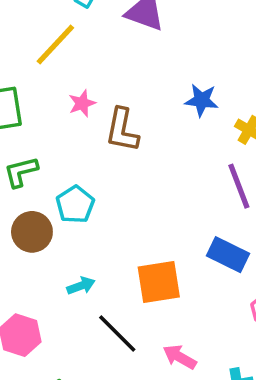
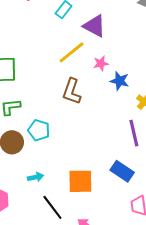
yellow line: (55, 44) -> (72, 52), moved
pink star: (82, 103) -> (101, 63), moved
cyan pentagon: (75, 205) -> (39, 130), turned -30

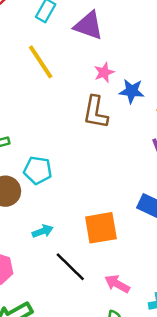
yellow line: (72, 52) -> (41, 62), moved, turned -76
brown L-shape: (72, 91) -> (96, 112), moved

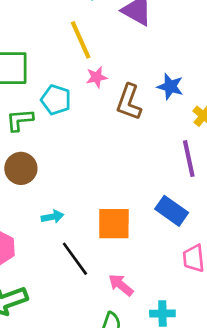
pink star: (104, 72) -> (97, 77), moved
cyan pentagon: (38, 170) -> (56, 100), moved

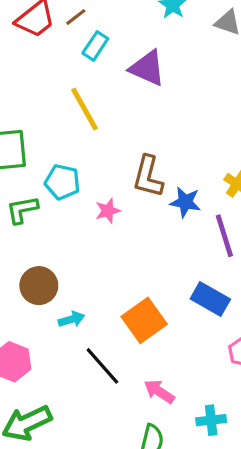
pink star: (97, 77) -> (108, 211), moved
blue star: (170, 87) -> (185, 202), moved
brown circle: (21, 168) -> (39, 286), moved
orange square: (114, 224) -> (144, 320), turned -30

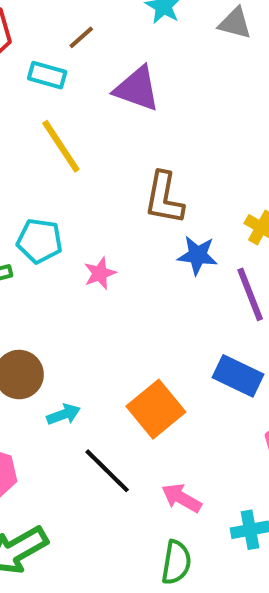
brown line: (76, 17) -> (81, 37), moved
cyan rectangle: (95, 46) -> (47, 75), moved, turned 76
brown L-shape: (148, 177) -> (164, 198), moved

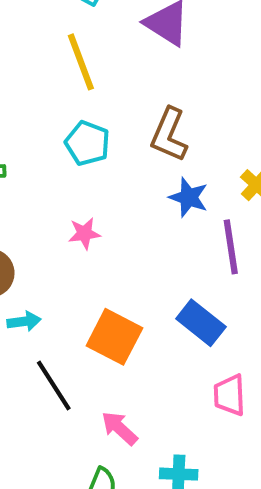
cyan pentagon: (39, 241) -> (87, 143), moved
pink star: (100, 273) -> (84, 233), moved
orange square: (156, 409) -> (114, 337), turned -36

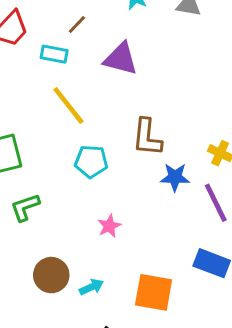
cyan arrow: (24, 321) -> (91, 287), moved

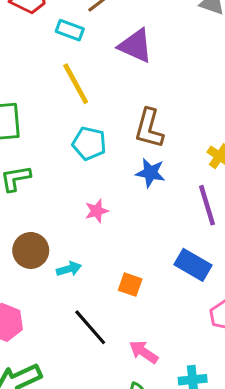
blue star: (175, 177) -> (150, 173), moved
orange square: (154, 292) -> (130, 285), size x0.6

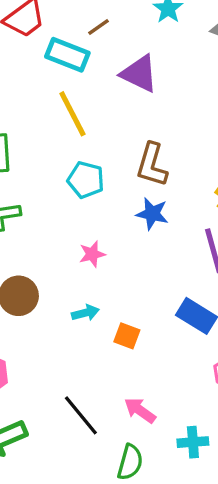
cyan rectangle: (70, 30) -> (67, 55), size x1.4
cyan arrow: (69, 269) -> (85, 313), moved
black line: (90, 327) -> (81, 415), moved

